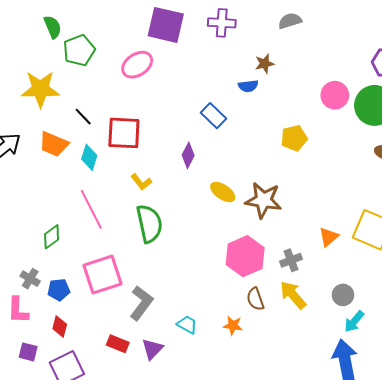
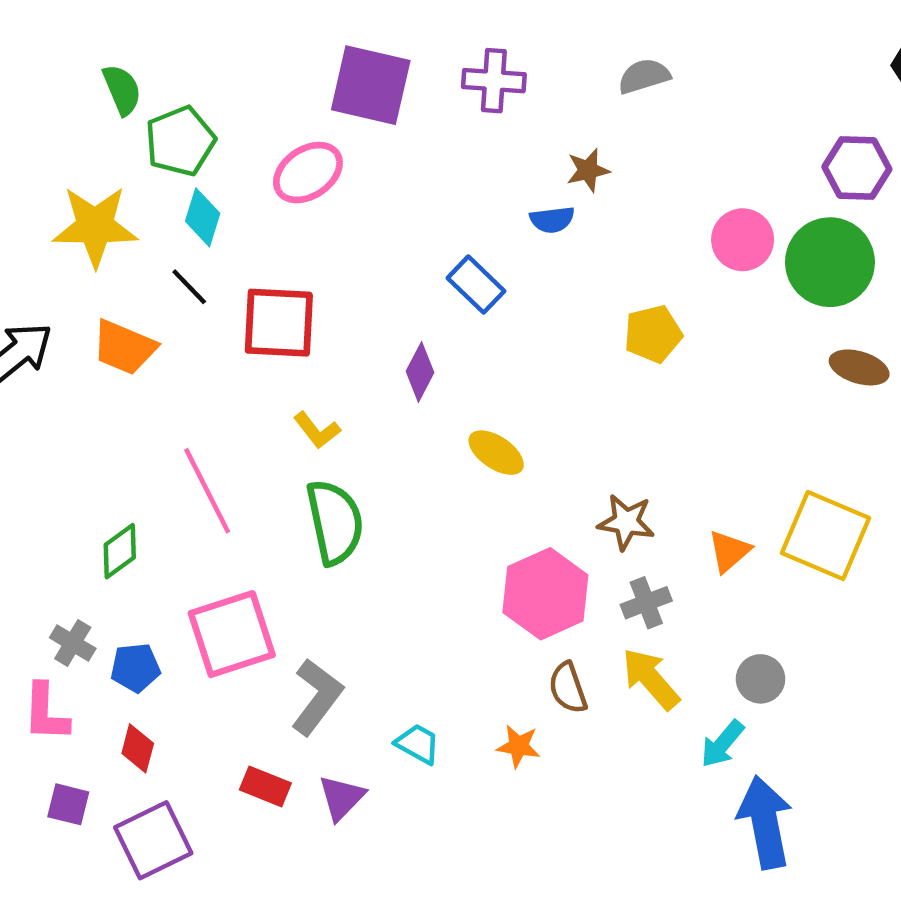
cyan diamond: (89, 157) -> (203, 217), moved
brown star: (263, 200) -> (626, 522), moved, size x0.7
cyan arrow: (354, 321) -> (722, 744), moved

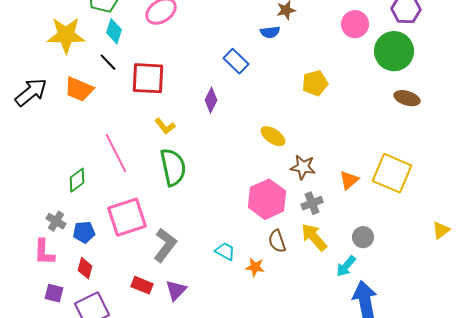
pink circle: (743, 240) -> (355, 24), moved
yellow ellipse: (496, 453) -> (273, 136), moved
cyan trapezoid: (418, 744) -> (225, 251), moved

